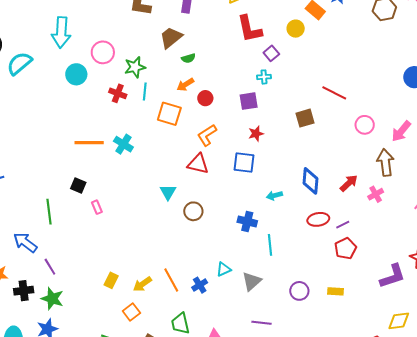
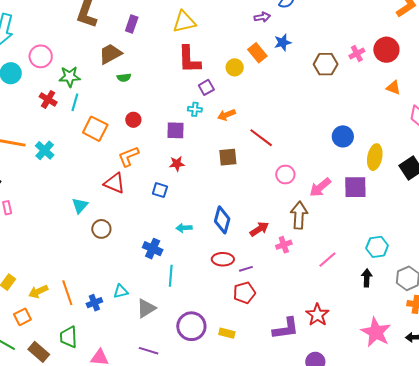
orange arrow: (185, 85) -> (226, 115), moved
blue square: (244, 163) -> (160, 190), size x0.7
purple circle: (299, 291) -> (191, 326), size x1.5

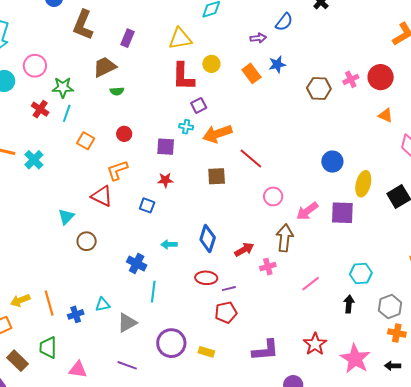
yellow circle: (235, 67) -> (211, 64), moved
orange arrow: (226, 115) -> (217, 134), size x1.6
orange square: (95, 129) -> (86, 141), size x0.7
red star: (317, 315) -> (315, 344), moved

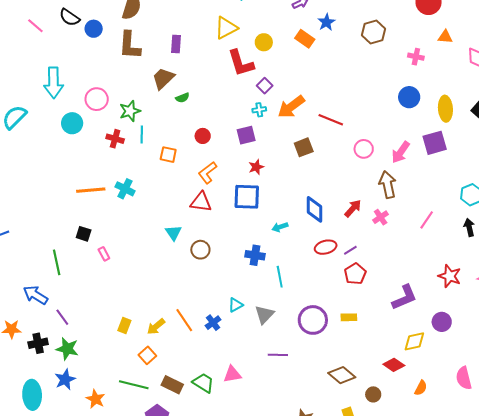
pink cross: (351, 79) -> (416, 57), moved, turned -35
blue square: (147, 205) -> (247, 197), size x1.8
green trapezoid: (48, 347) -> (203, 383), moved, turned 140

